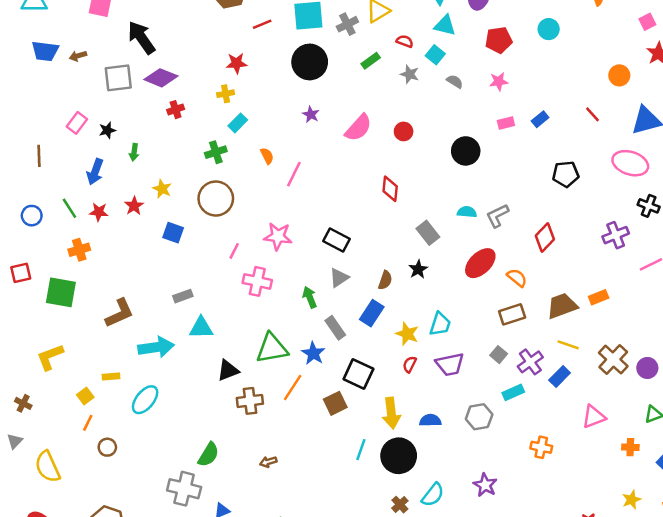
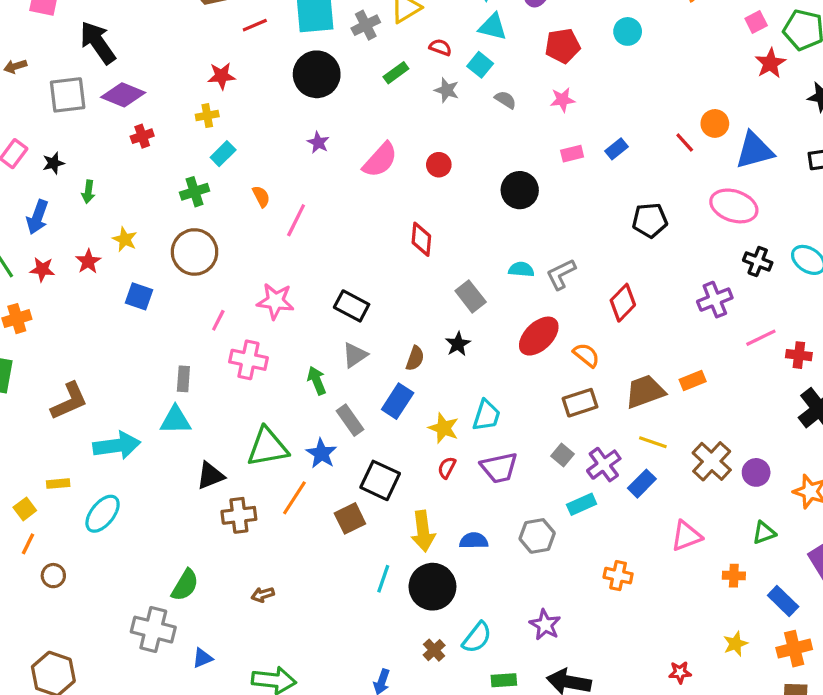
orange circle: (619, 75) -> (715, 123), moved
gray rectangle: (183, 296) -> (183, 379), moved, turned -66

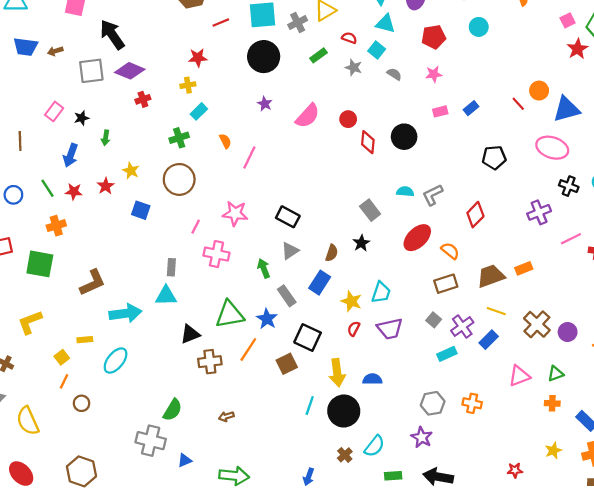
red diamond: (421, 239) -> (368, 142), moved
green triangle: (764, 533) -> (556, 374), moved
gray hexagon: (537, 536) -> (433, 403), moved

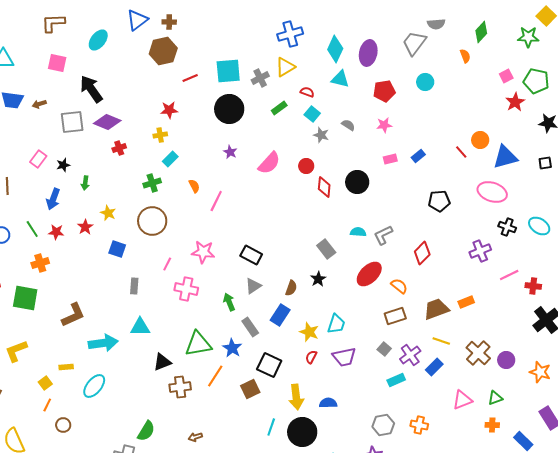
cyan square: (377, 50) -> (312, 114), moved
gray star: (354, 68) -> (321, 135), moved
gray rectangle: (171, 267) -> (134, 286), moved

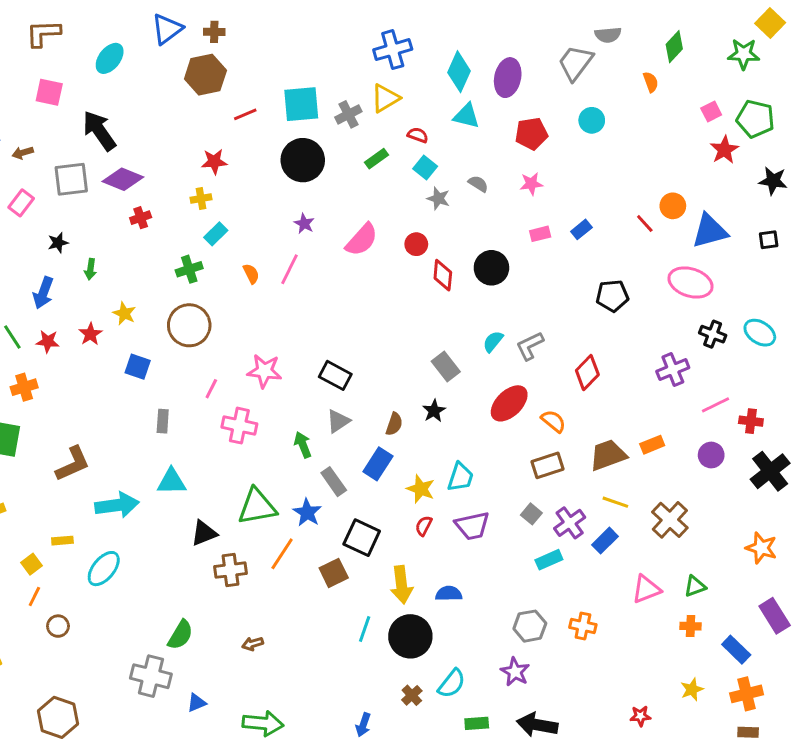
pink rectangle: (38, 159) -> (21, 203), moved
pink line: (216, 201) -> (289, 269), moved
cyan semicircle: (358, 232) -> (493, 341), turned -56
purple circle: (506, 360) -> (711, 455), moved

